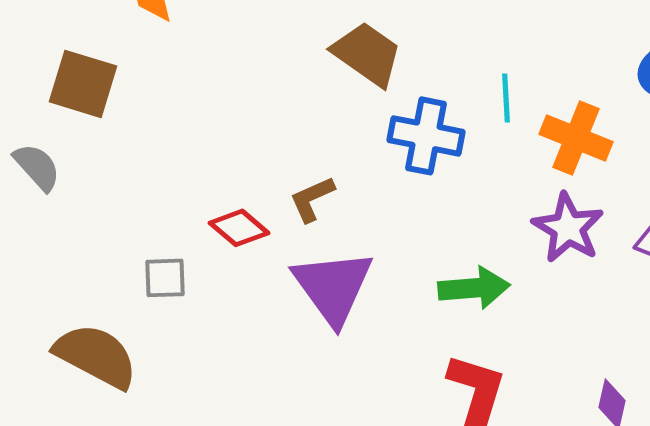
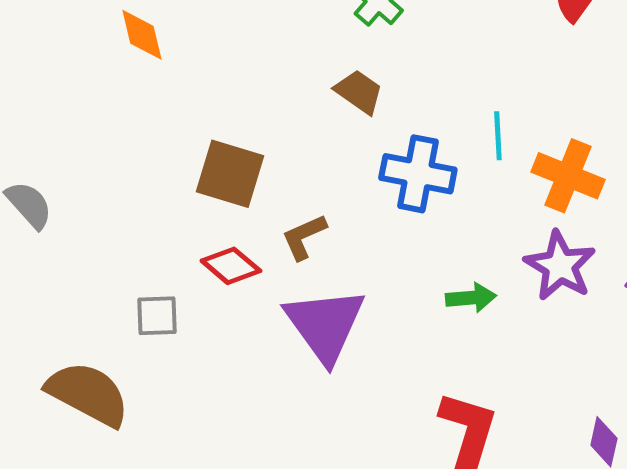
brown trapezoid: (367, 54) -> (359, 92), size x0.7
brown square: (83, 84) -> (230, 174), moved
green arrow: (474, 288) -> (471, 298), moved, size x0.7

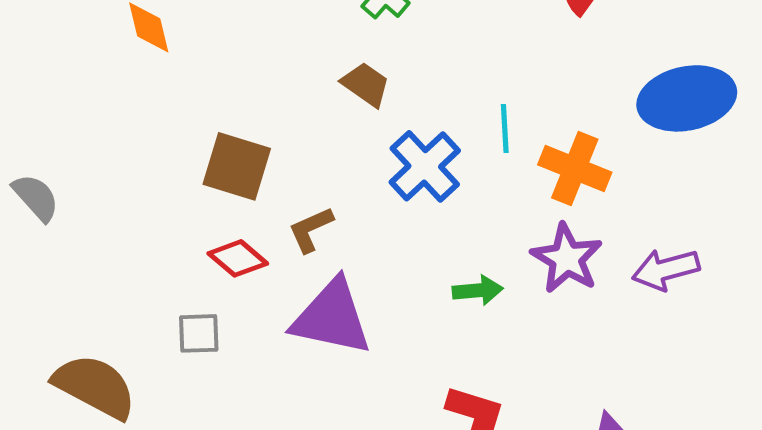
blue cross: (418, 174) -> (425, 166), turned 36
gray square: (157, 316) -> (199, 333), moved
purple triangle: (325, 325) -> (332, 317), turned -42

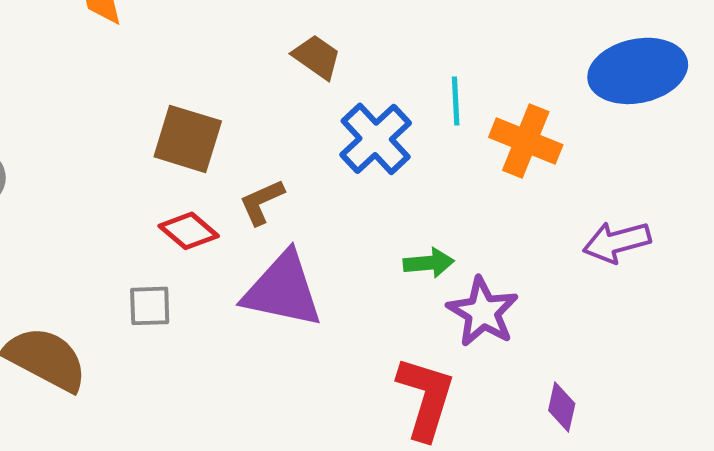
purple star: (567, 258) -> (483, 312), moved

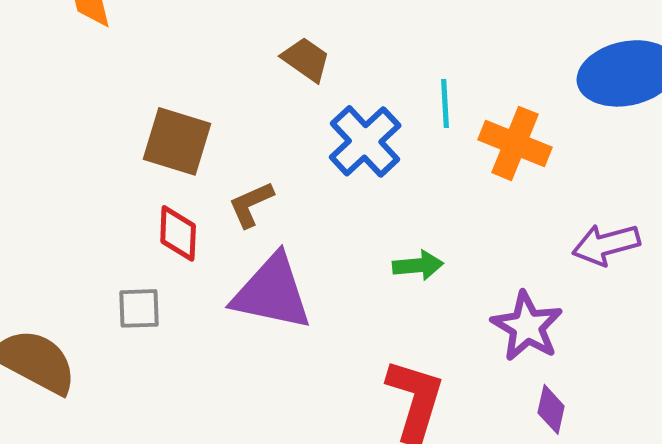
red diamond: (189, 231) -> (178, 233), turned 52
purple star: (483, 312) -> (527, 326), moved

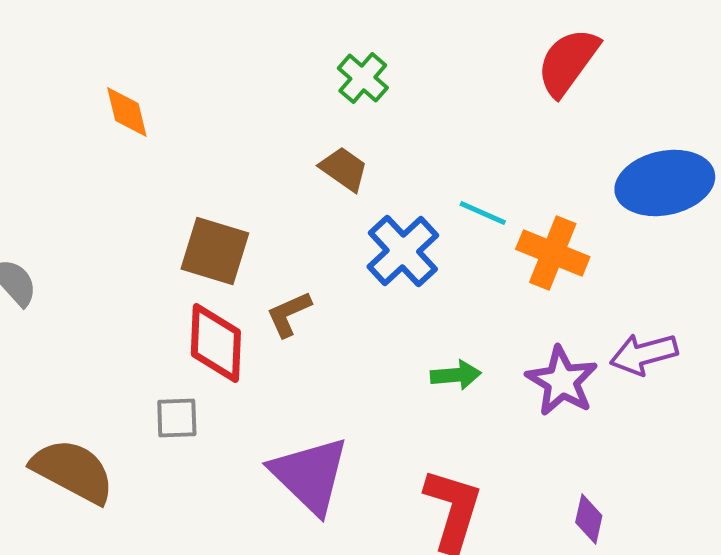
cyan line: (445, 103) -> (483, 213), turned -63
red diamond: (178, 233) -> (216, 343), size x1.4
purple triangle: (272, 292) -> (310, 475), moved, turned 32
purple star: (527, 326) -> (562, 381), moved

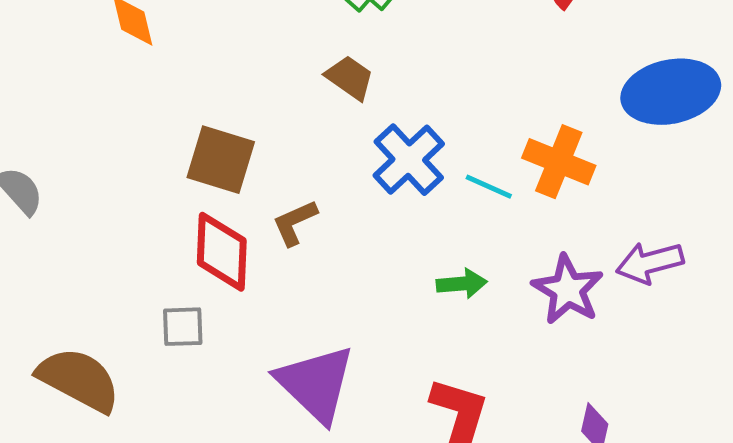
cyan line: (483, 213) -> (489, 187), moved

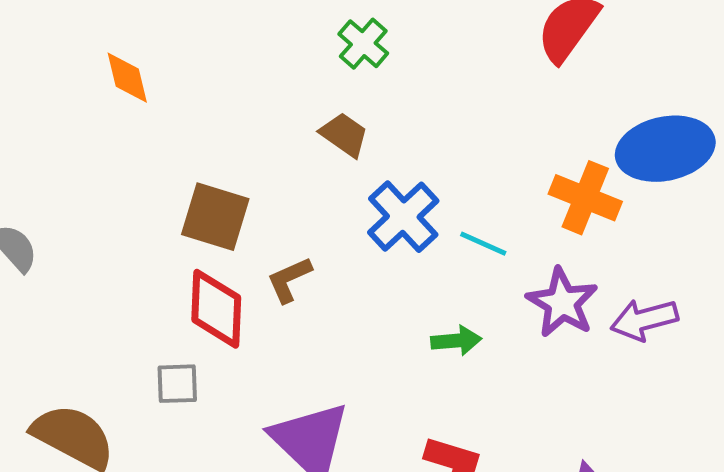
orange cross: (559, 162) -> (585, 198), moved
purple star: (568, 290) -> (562, 303), moved

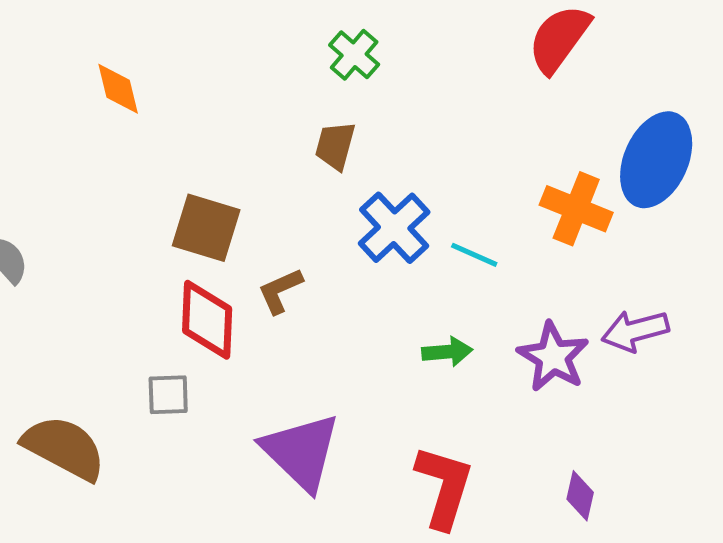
brown trapezoid: (344, 135) -> (335, 146), turned -110
blue ellipse: (665, 149) -> (656, 160), turned -54
purple star: (562, 303) -> (553, 357), moved

